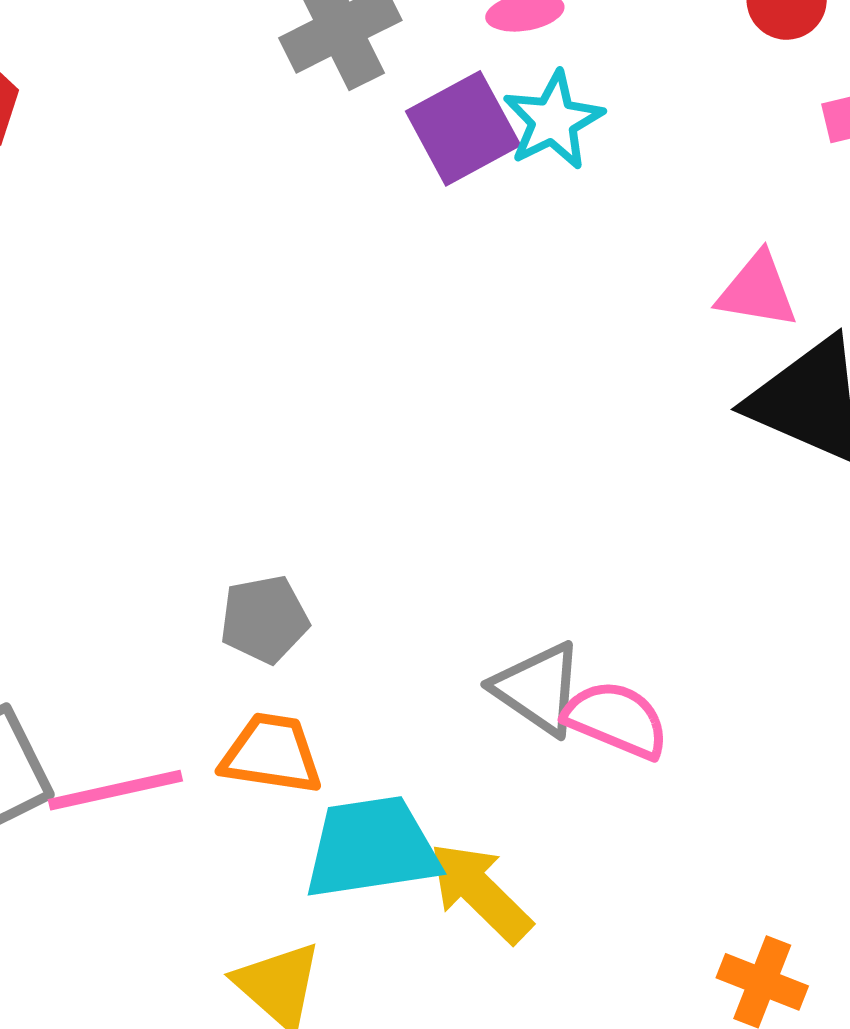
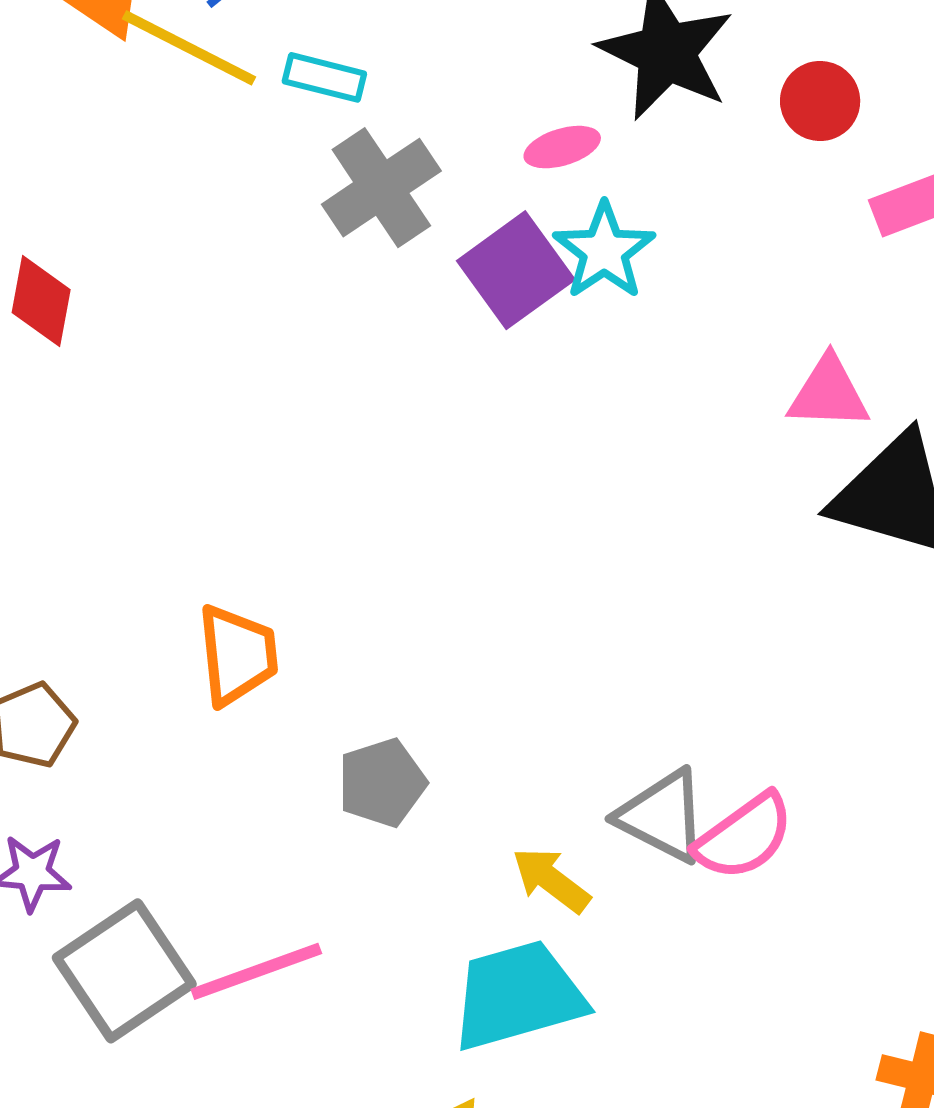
pink semicircle: (616, 719) -> (744, 837), turned 129
orange trapezoid: (271, 754) -> (237, 655), moved, turned 83
yellow arrow: (480, 892) -> (551, 880), moved, size x0.7

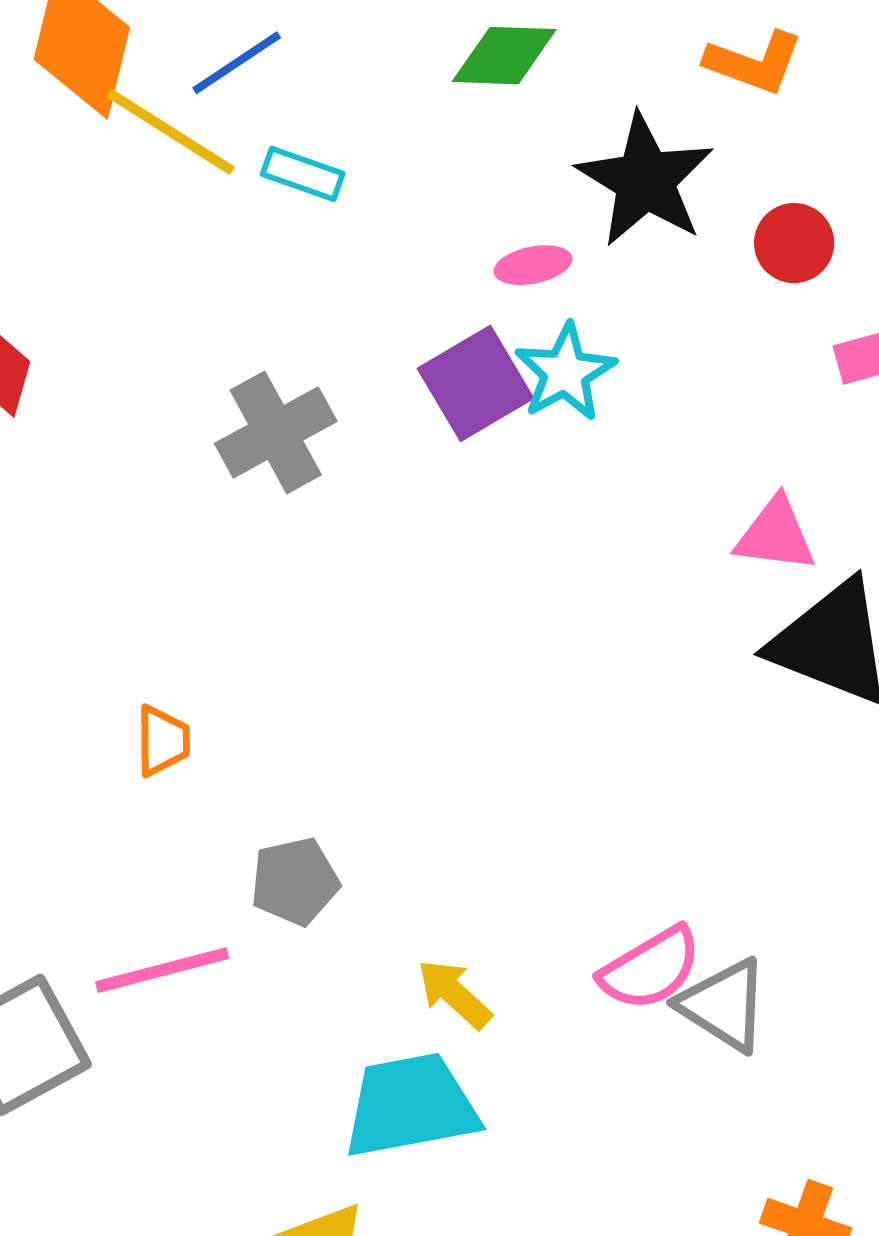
gray cross: (381, 188) -> (276, 432), moved
orange trapezoid: (237, 655) -> (163, 741), size x0.7
gray triangle: (662, 816) -> (724, 1005), moved
pink line: (256, 971) -> (162, 970), moved

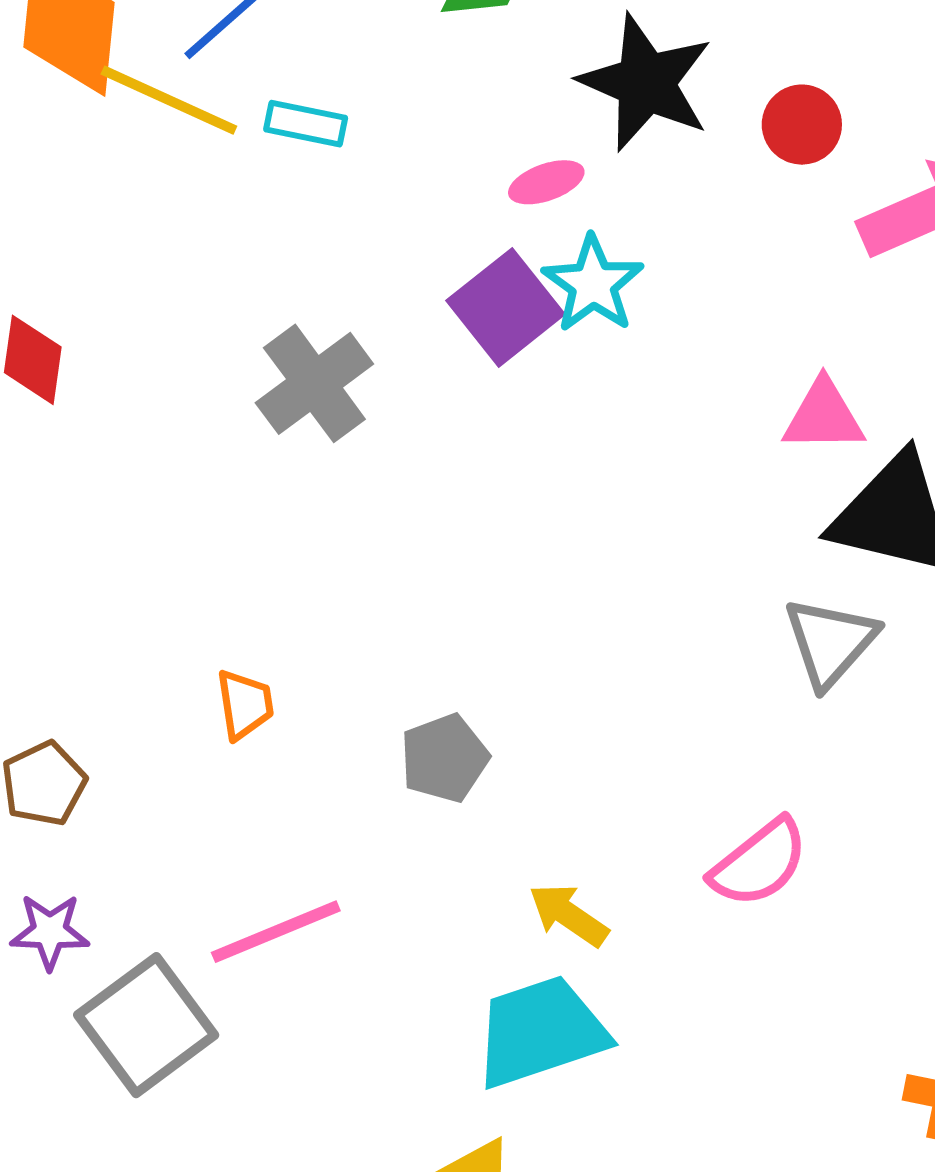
gray pentagon: (295, 881) -> (444, 758), moved
gray triangle: (724, 1005) -> (830, 642), moved, turned 47

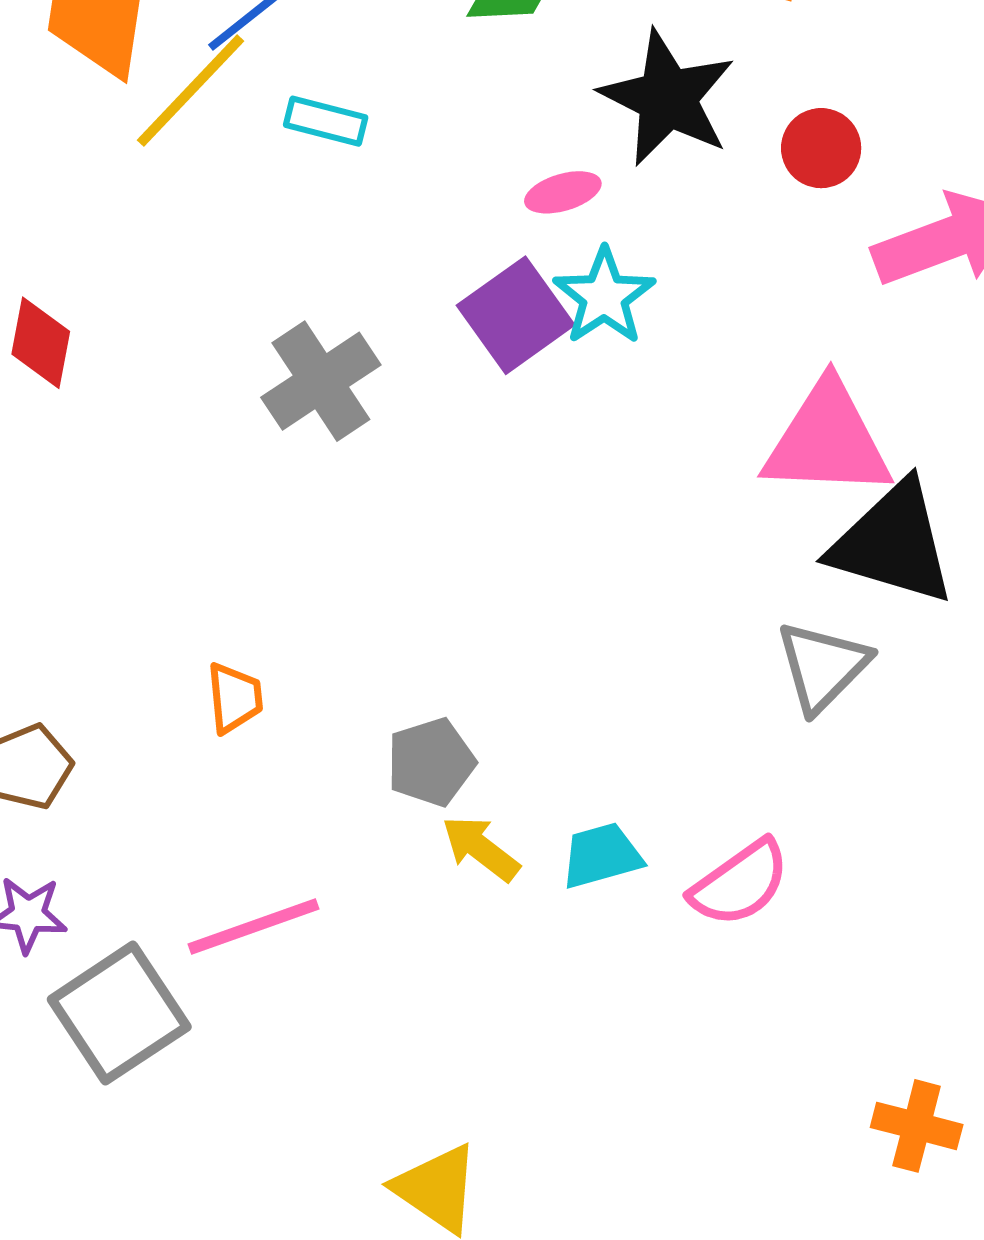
yellow line: (169, 100) -> (190, 91), turned -74
pink triangle: (823, 416) -> (827, 440), size x1.6
yellow arrow: (568, 915) -> (481, 848), moved
cyan trapezoid: (541, 1032) -> (602, 856), moved, size x0.6

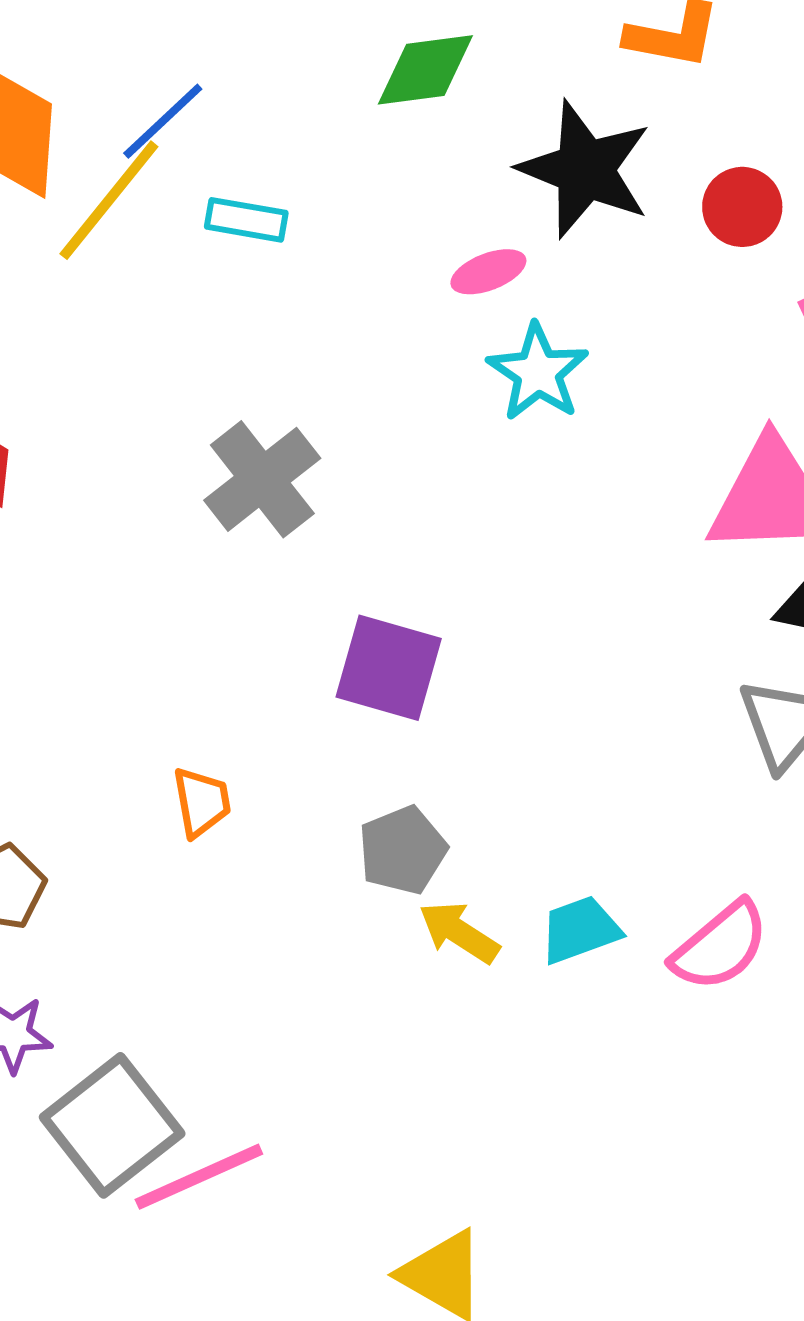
purple square: (516, 315) -> (389, 668), moved, turned -34
pink line: (254, 927) -> (199, 1177), moved

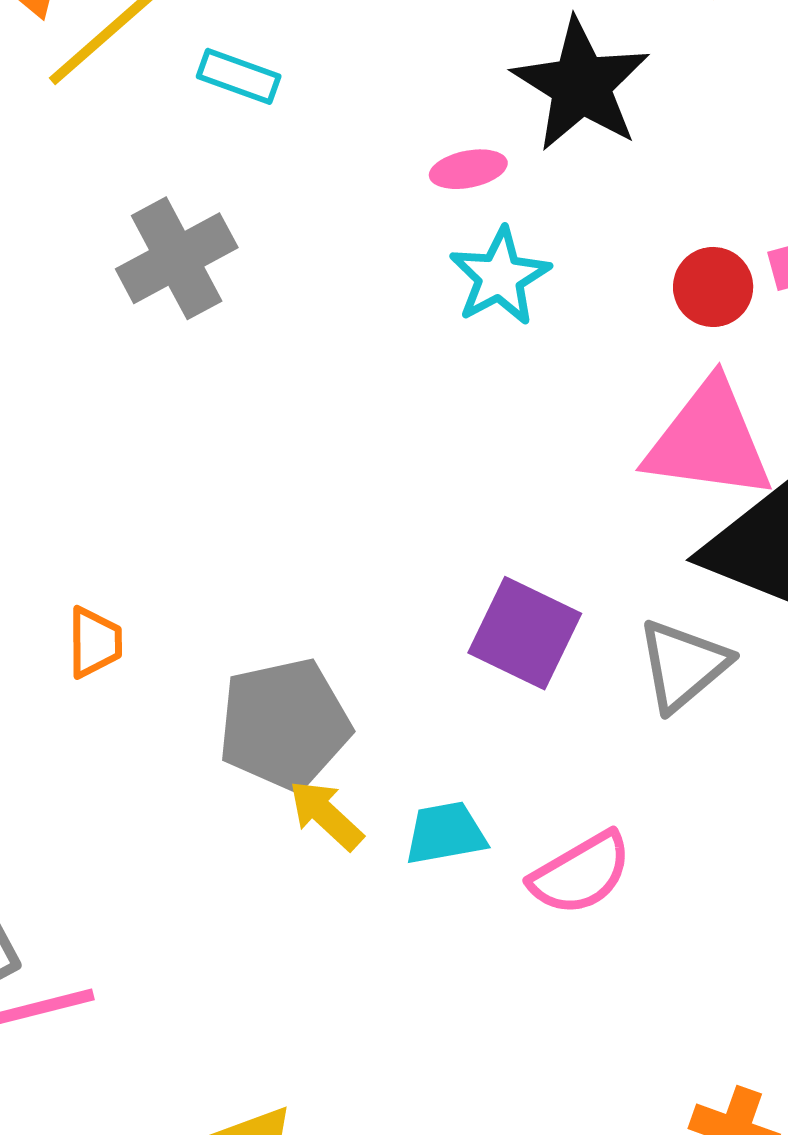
red circle: (742, 207) -> (713, 287), moved
gray cross: (262, 479) -> (177, 258), moved
purple square: (389, 668) -> (525, 633), moved
gray pentagon: (403, 850) -> (284, 724), size x1.5

